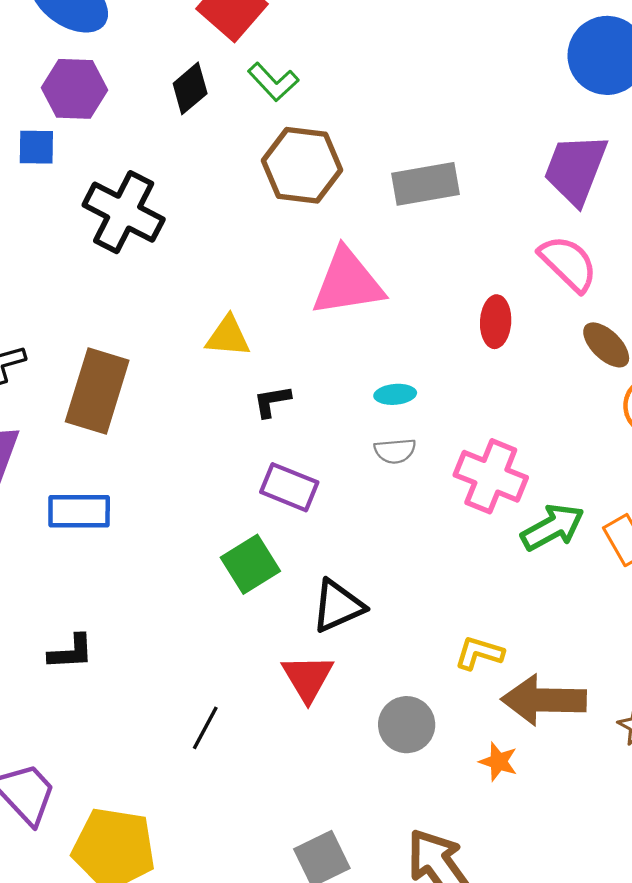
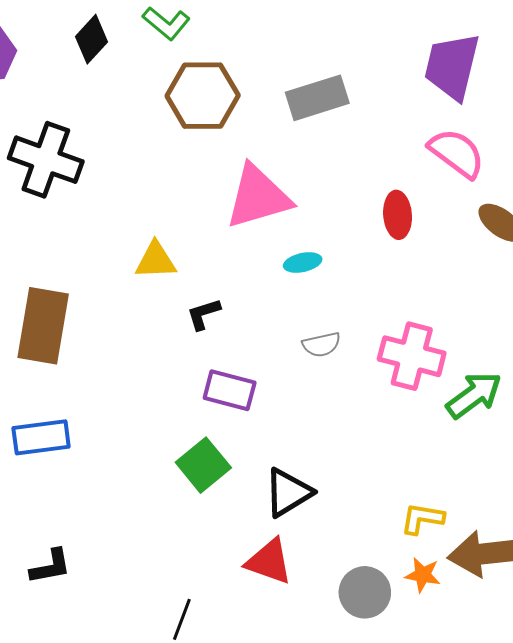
cyan ellipse: (395, 394) -> (303, 262), moved
red triangle: (308, 678) -> (269, 561), turned -32
orange star: (498, 762) -> (423, 575), moved

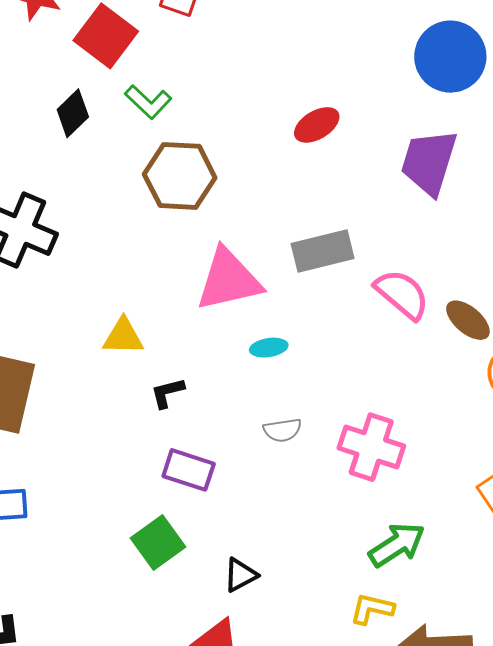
gray rectangle: (317, 98) -> (323, 251), moved
pink semicircle: (457, 153) -> (402, 294), moved
red ellipse: (398, 215) -> (317, 125), moved, turned 60
green arrow: (474, 395) -> (397, 545), moved
black triangle: (288, 493) -> (240, 575), size x0.7

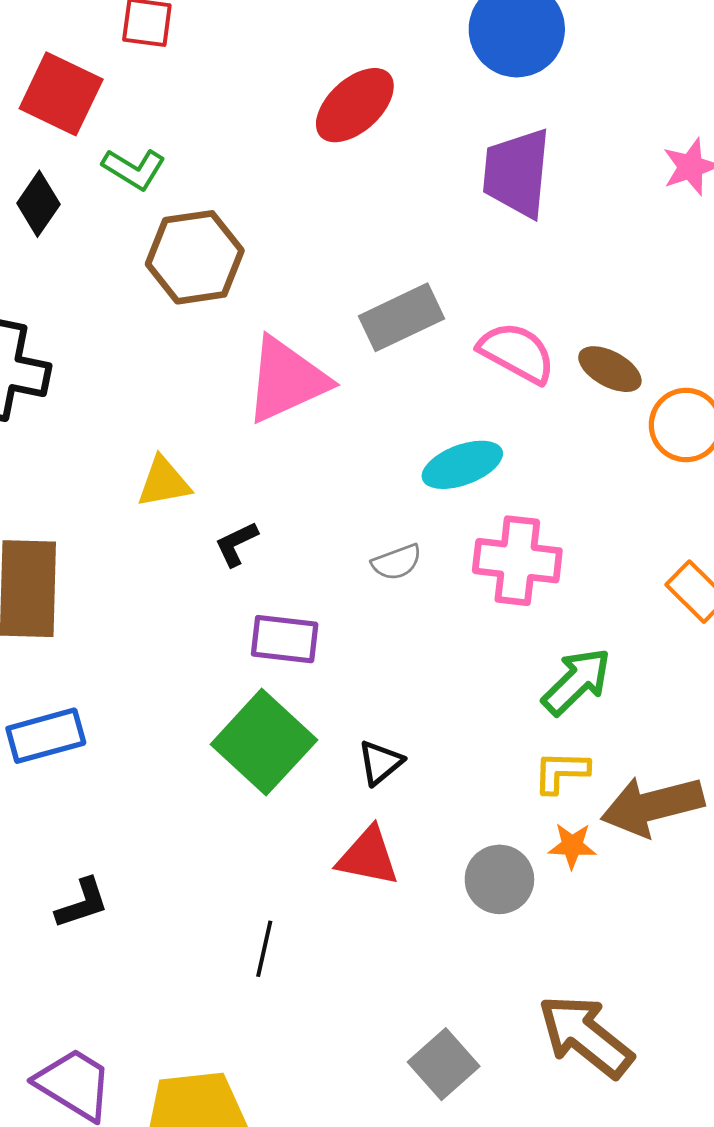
red ellipse: (317, 125) -> (355, 105), moved, size x1.4
cyan ellipse: (269, 348) -> (462, 465), moved, size x1.6
green square: (158, 542) -> (264, 742), size x1.4

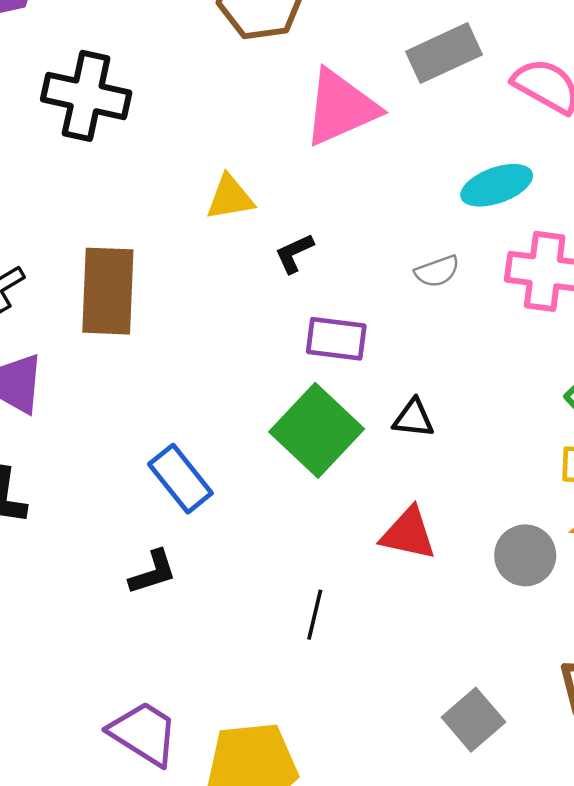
blue rectangle: (46, 736) -> (180, 479), moved, turned 66
black triangle: (380, 763) -> (414, 418), moved, turned 45

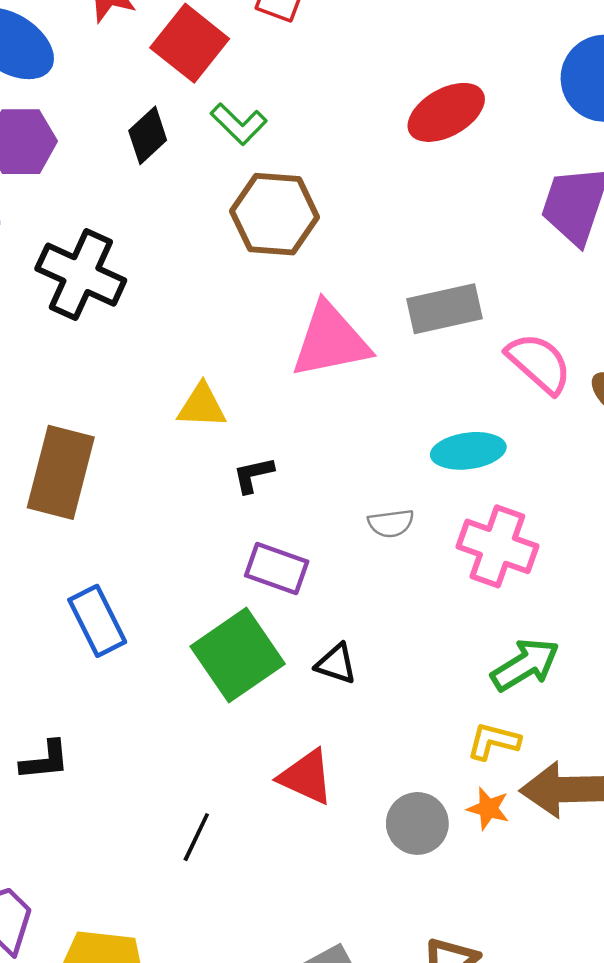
blue rectangle: (180, 479) -> (97, 621), moved

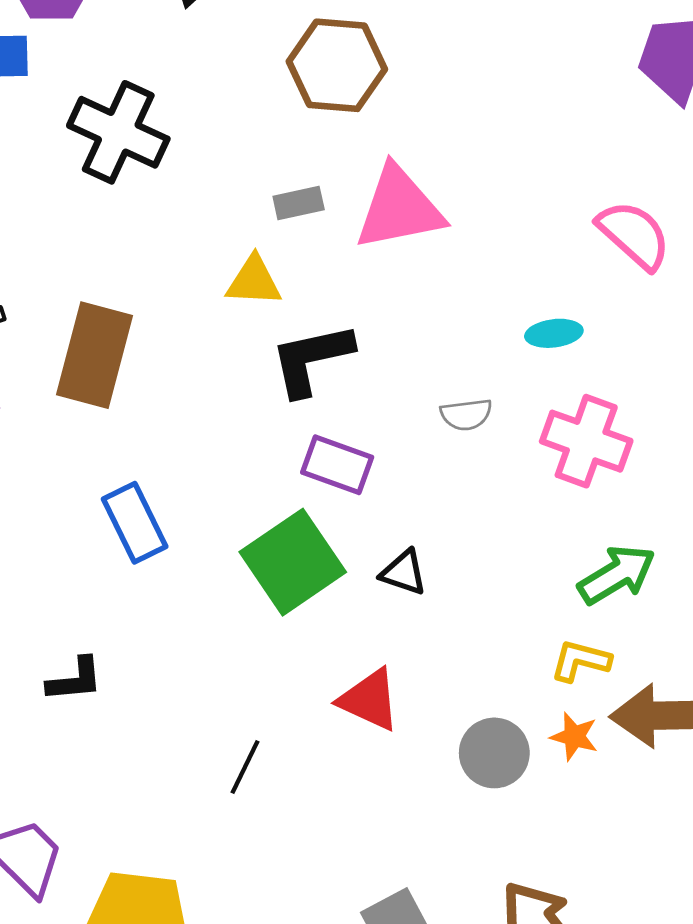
gray rectangle: (444, 309) -> (299, 203), moved, size x0.6
cyan ellipse: (468, 451) -> (554, 333), size x0.7
black L-shape: (253, 475) -> (311, 359), size x1.8

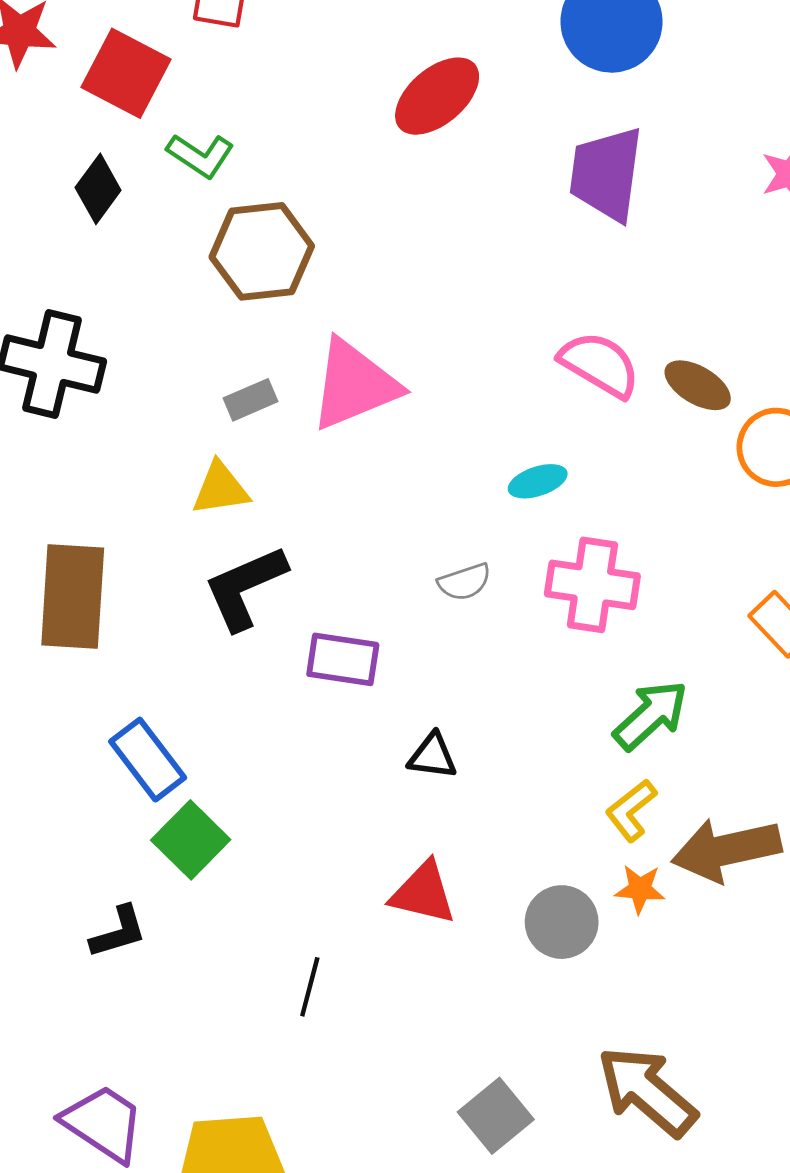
black L-shape: (311, 359) -> (245, 587), moved
green square: (293, 562) -> (191, 840), moved, size x0.7
yellow L-shape: (581, 661) -> (631, 810), turned -42

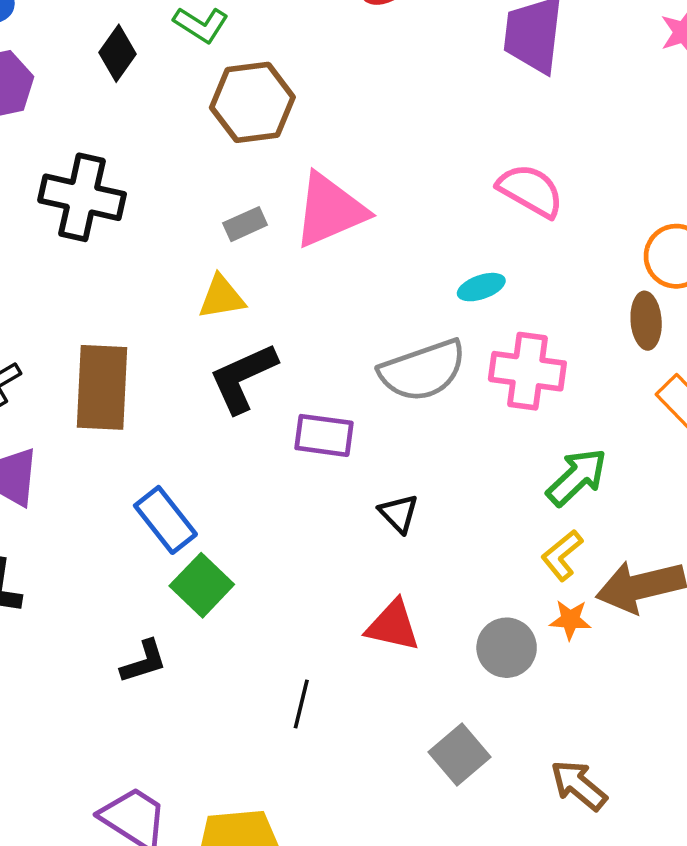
brown ellipse: (698, 385) -> (646, 321), moved, turned 56
gray semicircle: (465, 582) -> (423, 370), size x2.0
black triangle: (433, 756) -> (399, 513), turned 39
brown arrow: (647, 1091) -> (579, 785), size x0.7
gray square: (496, 1116) -> (459, 754), moved

